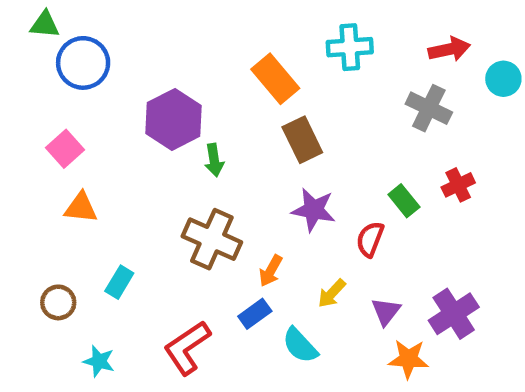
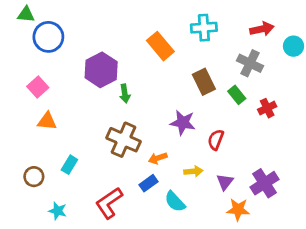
brown rectangle: (302, 140) -> (204, 82), moved
green rectangle: (404, 201) -> (237, 95), moved
orange arrow: (271, 271) -> (158, 158), turned 42
yellow arrow: (332, 293) -> (193, 171), turned -138

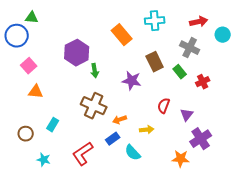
green triangle: (26, 14) -> (32, 18), moved
blue circle: (48, 37) -> (17, 36), moved
purple star: (183, 123) -> (132, 81), moved
purple triangle: (225, 182) -> (187, 115), moved

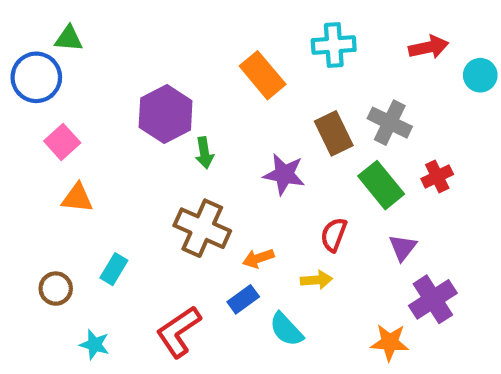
gray cross: (190, 48) -> (390, 123), moved
green rectangle: (180, 72) -> (381, 185), moved, size x1.5
red semicircle: (164, 106) -> (334, 235), moved

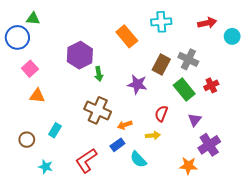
brown rectangle: (334, 133) -> (161, 65), turned 54

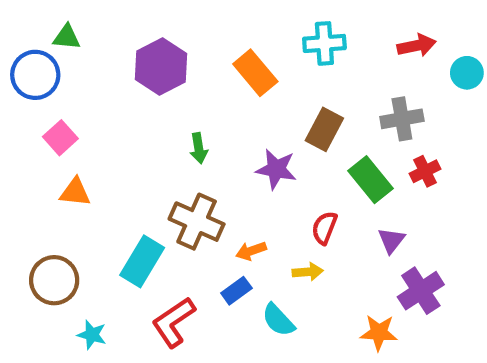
purple hexagon: (80, 55) -> (161, 66), moved
gray cross: (188, 59) -> (402, 119), moved, turned -36
cyan rectangle: (55, 130) -> (142, 261), moved, size x1.6
brown circle: (27, 140) -> (54, 280), size x1.5

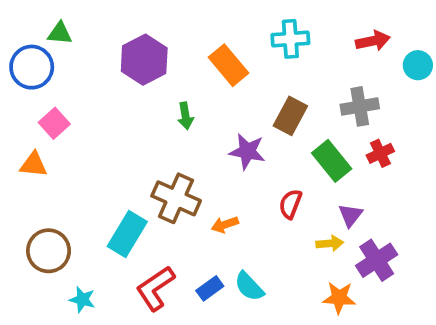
green arrow: (199, 148) -> (185, 116), moved
orange triangle: (75, 192) -> (34, 165), moved
yellow arrow: (308, 272) -> (330, 243), moved
blue rectangle: (236, 291) -> (210, 288), moved

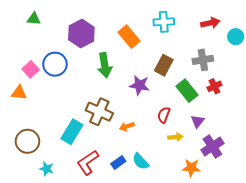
blue circle: (32, 67) -> (55, 64), moved
green arrow: (185, 116) -> (105, 65), size x1.6
yellow arrow: (330, 243) -> (175, 137), moved

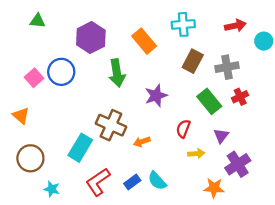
brown rectangle: (164, 65) -> (193, 61), moved
purple star: (139, 85) -> (156, 96), turned -30
orange triangle: (19, 93) -> (21, 116), moved, turned 35

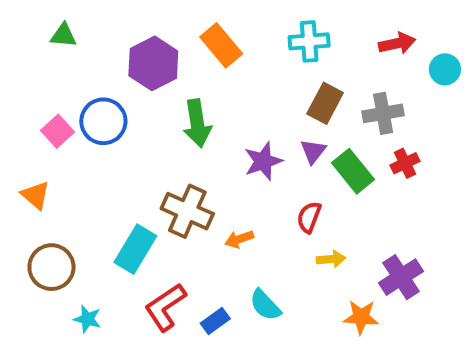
orange rectangle: (144, 41) -> (221, 45), moved
purple triangle: (221, 136) -> (313, 151), moved
blue rectangle: (132, 182) -> (215, 321), moved

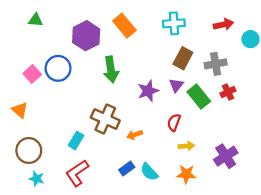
cyan rectangle: (135, 249) -> (76, 140), size x0.7
red L-shape: (165, 307) -> (77, 173), moved
orange star: (361, 317) -> (186, 174), moved
cyan star: (87, 319) -> (37, 179), moved
blue rectangle: (215, 321) -> (127, 169), moved

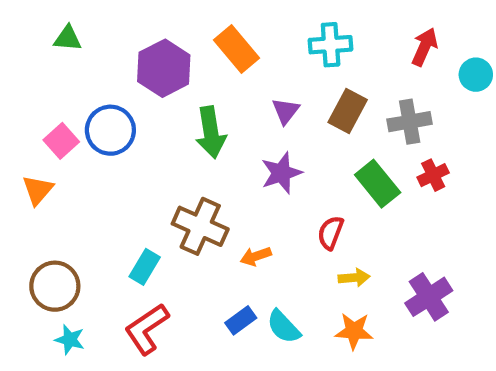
red arrow: (223, 24) -> (425, 47), turned -54
purple triangle: (176, 85) -> (286, 111), moved
orange triangle: (20, 110) -> (38, 190), moved, turned 30

